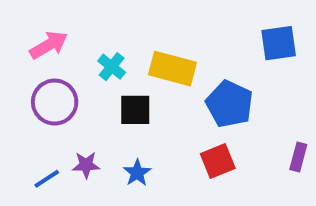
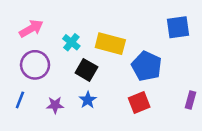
black square: (135, 110) -> (86, 70), turned 30
blue star: (137, 173) -> (88, 100), moved
blue line: (47, 179) -> (20, 100), moved, turned -36

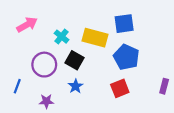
blue square: (178, 27) -> (124, 24), moved
purple circle: (35, 65) -> (44, 65), moved
purple star: (55, 105) -> (46, 101), moved

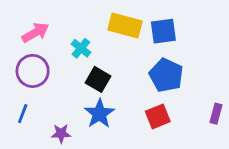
yellow rectangle: (95, 38) -> (125, 25), moved
purple circle: (44, 65) -> (33, 71), moved
blue star: (76, 86) -> (99, 114), size x1.5

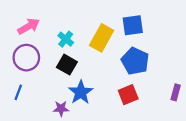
yellow rectangle: (125, 25) -> (102, 38), moved, turned -76
black square: (98, 79) -> (67, 65), moved
purple star: (61, 133) -> (61, 109), moved

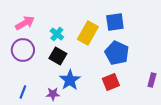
blue line: (18, 92) -> (23, 92), moved

